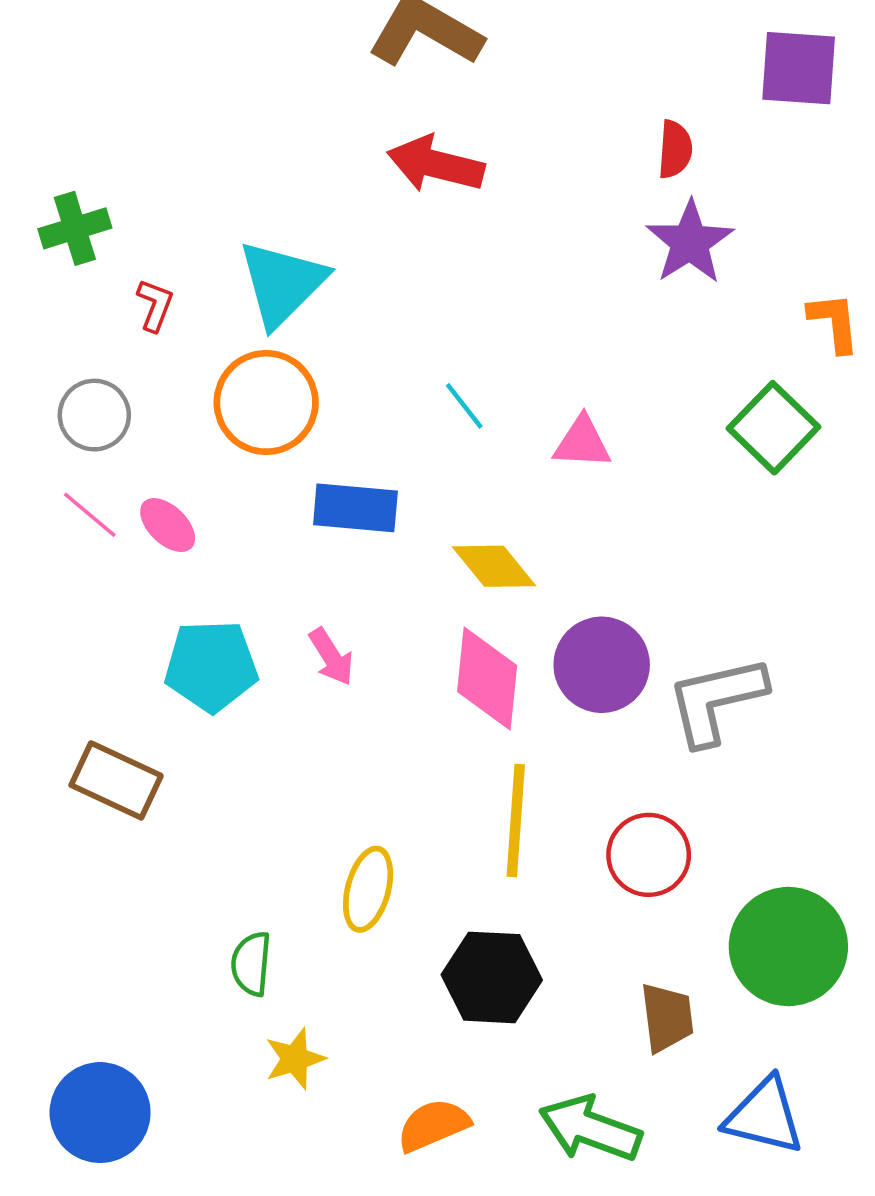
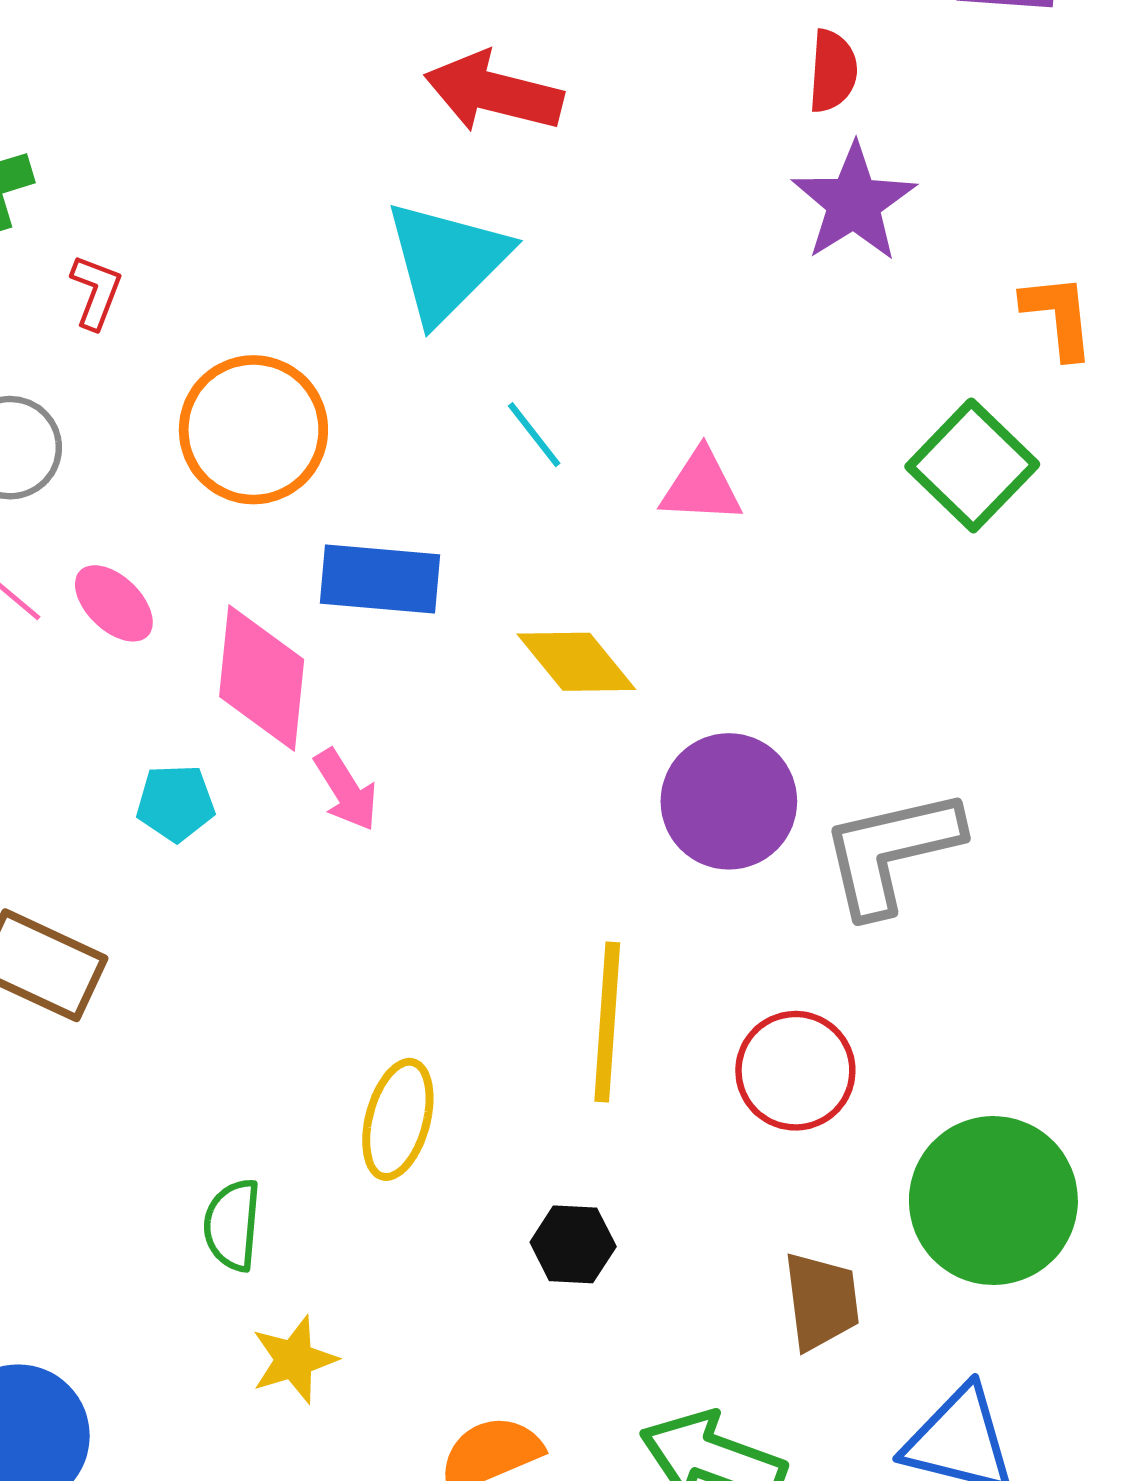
cyan triangle: (282, 283) -> (447, 261), moved
cyan pentagon: (211, 666) -> (176, 803), size x0.6
pink diamond: (487, 679) -> (262, 678), moved
black hexagon: (492, 977) -> (573, 1244), size x0.6

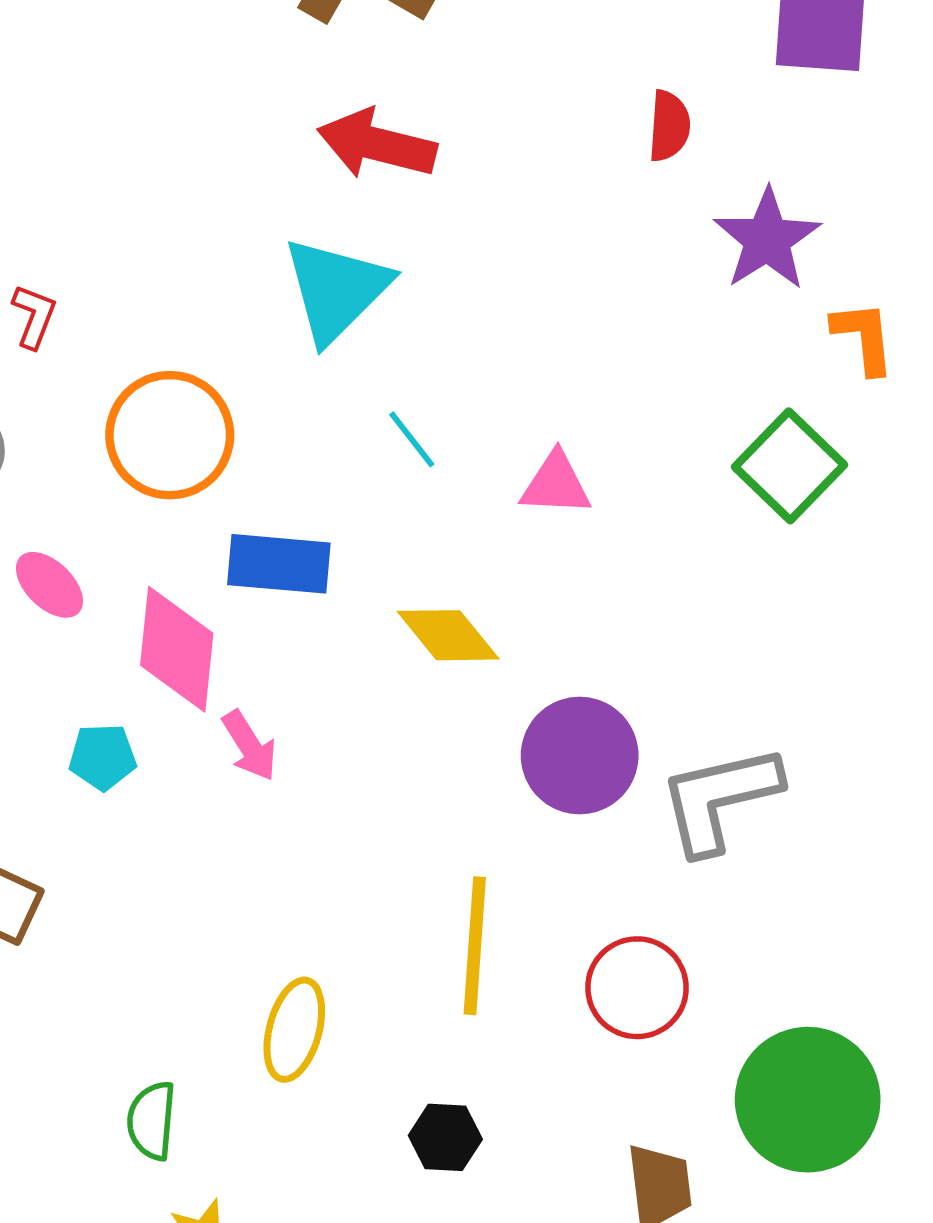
purple star: (854, 203) -> (767, 239), moved

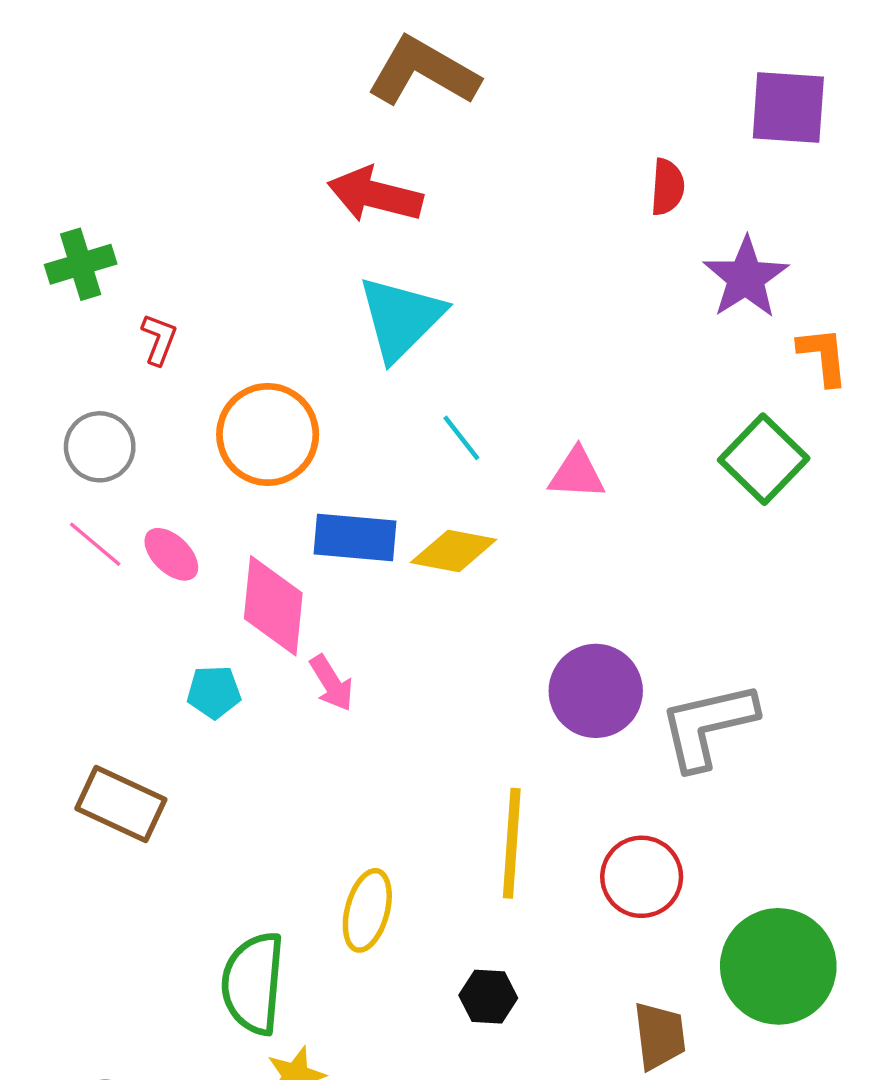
red arrow: (377, 144) -> (375, 195), moved
yellow diamond: (448, 635) -> (454, 551), moved, turned -40
green semicircle: (152, 1121) -> (253, 983), size x1.6

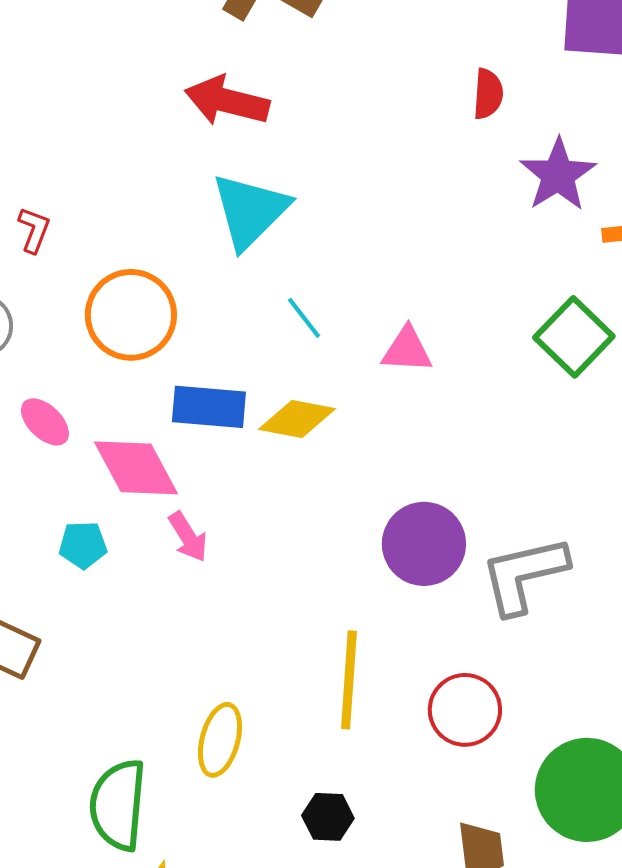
pink diamond: (273, 606) -> (136, 468), turned -34

